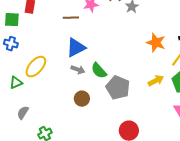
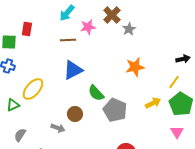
orange star: (156, 43) -> (135, 67), moved, turned -30
gray arrow: (78, 70) -> (58, 128), moved
brown circle: (82, 99) -> (75, 114), moved

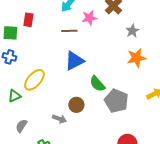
gray star: (129, 29) -> (132, 31), moved

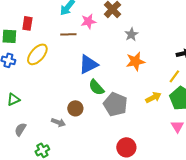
blue triangle: (74, 61) -> (88, 64), moved
yellow ellipse: (34, 80) -> (37, 54), moved

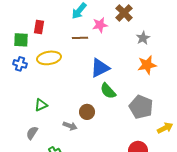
yellow ellipse: (37, 54) -> (49, 58), turned 40
yellow arrow: (153, 97) -> (165, 128), moved
green triangle: (13, 99) -> (41, 105), moved
gray pentagon: (115, 104) -> (141, 107), moved

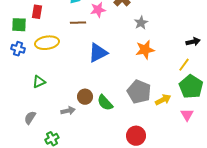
green semicircle: (108, 91) -> (105, 103), moved
green triangle: (41, 105) -> (39, 82), moved
gray arrow: (70, 126) -> (68, 111), turned -32
yellow arrow: (165, 128) -> (163, 100), moved

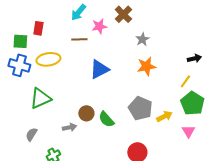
blue cross: (18, 49) -> (19, 65), size x1.5
green triangle: (39, 82) -> (40, 98), size x1.6

